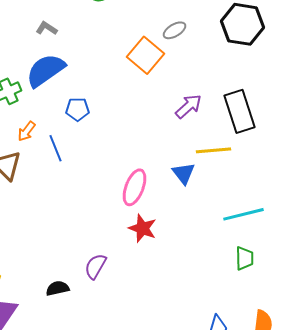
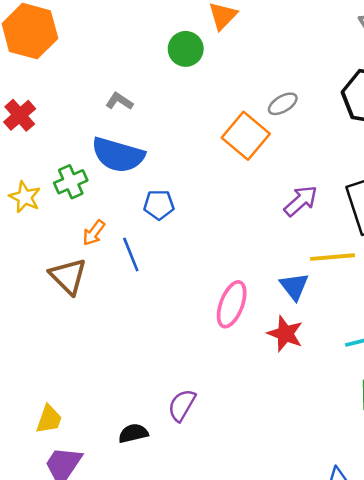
blue semicircle: (46, 70) -> (118, 155), turned -129
red star: (142, 228) -> (285, 334), moved

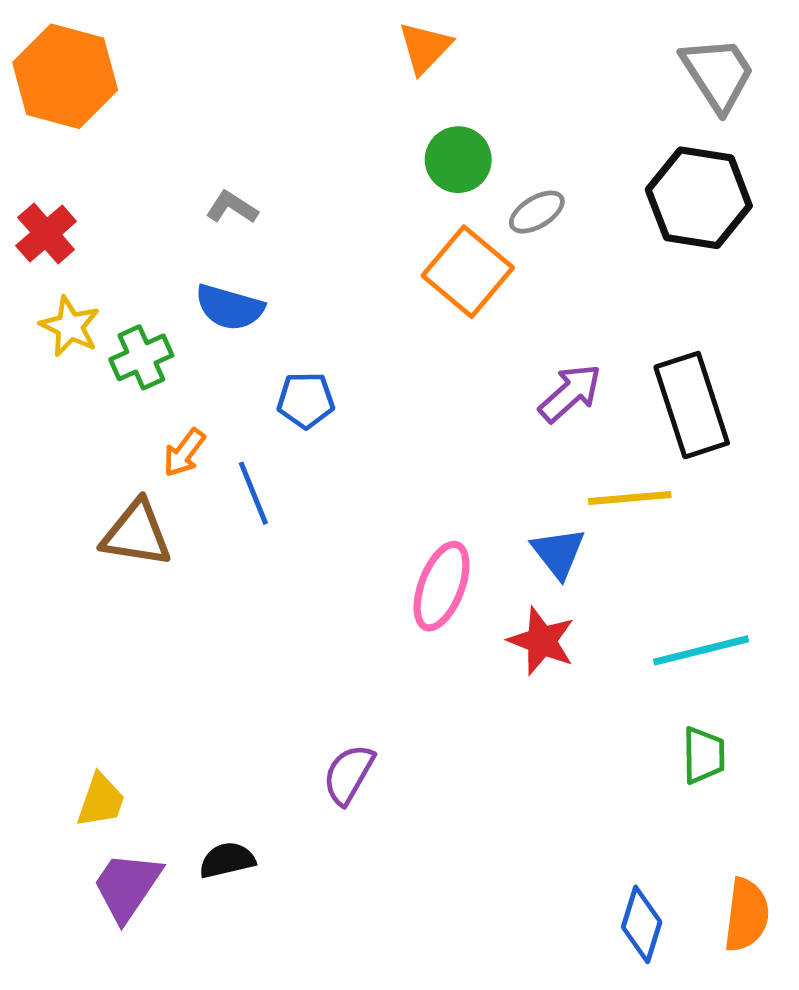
green circle: (186, 49) -> (458, 160), moved
blue semicircle: (118, 155) -> (229, 307), size x0.7
yellow star: (25, 197) -> (70, 326), moved
brown triangle: (68, 276) -> (137, 534), turned -36
black semicircle: (133, 433) -> (227, 860), moved

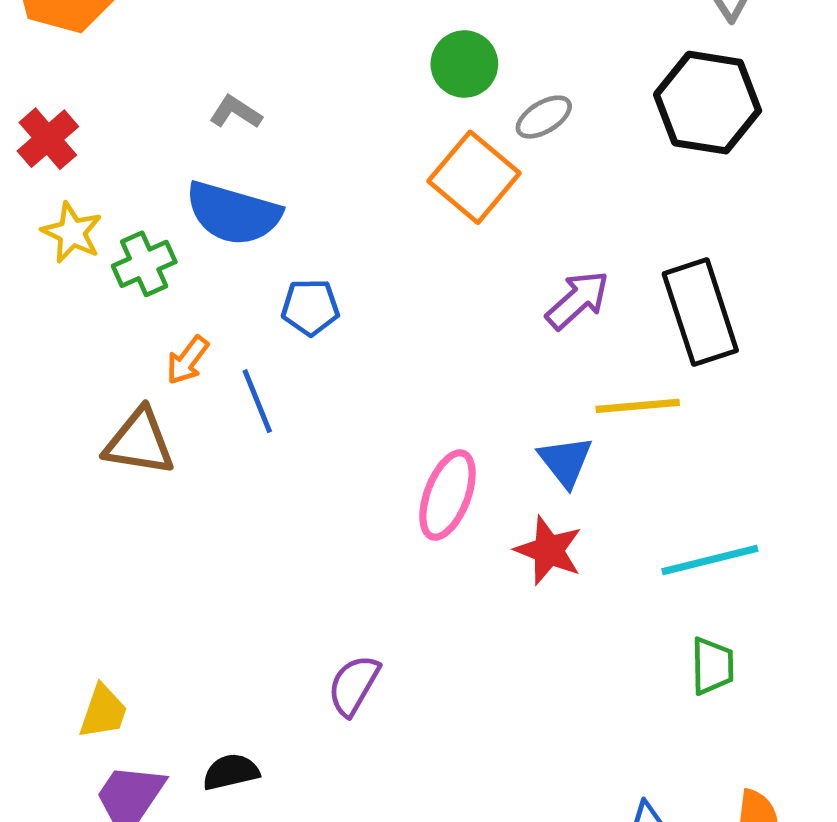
blue semicircle: (229, 307) -> (233, 213), size x1.4

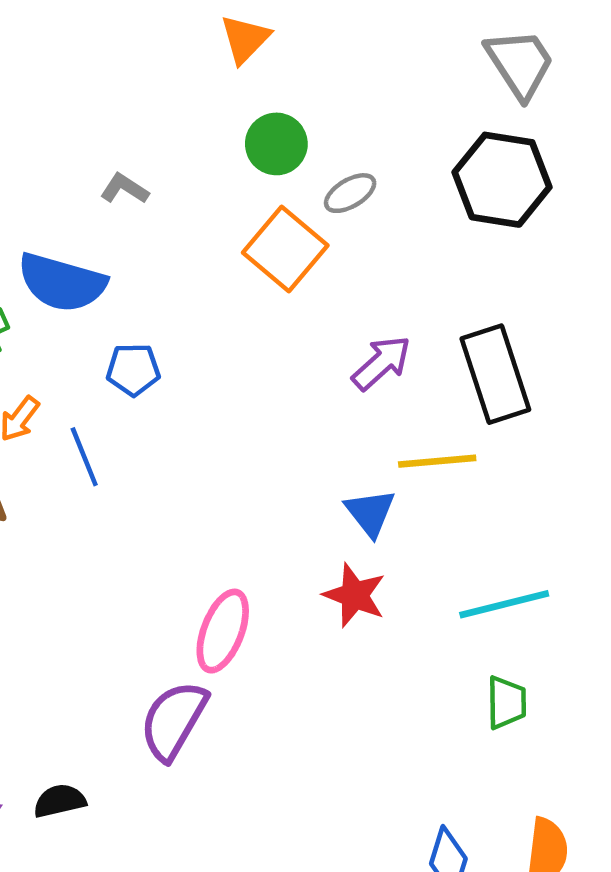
gray L-shape: (236, 112) -> (124, 189), moved
pink ellipse: (448, 495) -> (223, 631), moved
purple semicircle: (354, 685) -> (174, 720), size x1.4

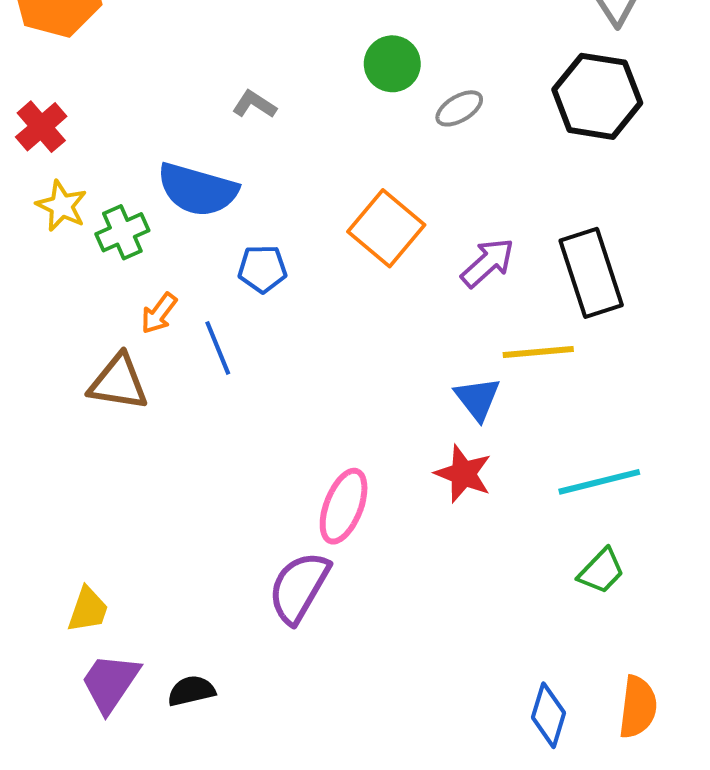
orange square: (285, 249) -> (386, 228), moved
green trapezoid: (506, 703) -> (601, 571), turned 45
black semicircle: (60, 801) -> (191, 691), moved

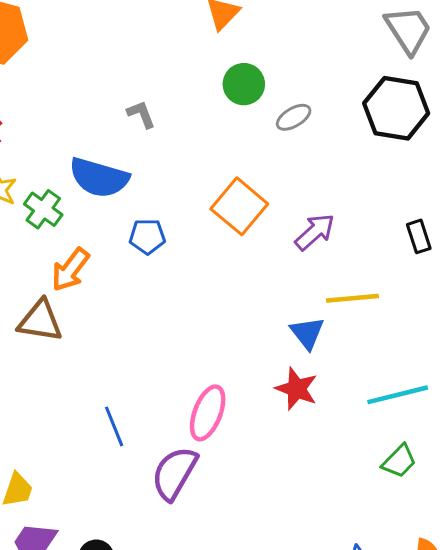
gray L-shape: (254, 104) -> (141, 114), turned 36
green cross: (122, 232) -> (43, 209), turned -30
black rectangle: (591, 273) -> (419, 236), moved, size x0.5
orange arrow: (159, 313) -> (70, 270), size x1.4
blue line: (218, 348) -> (114, 426), moved

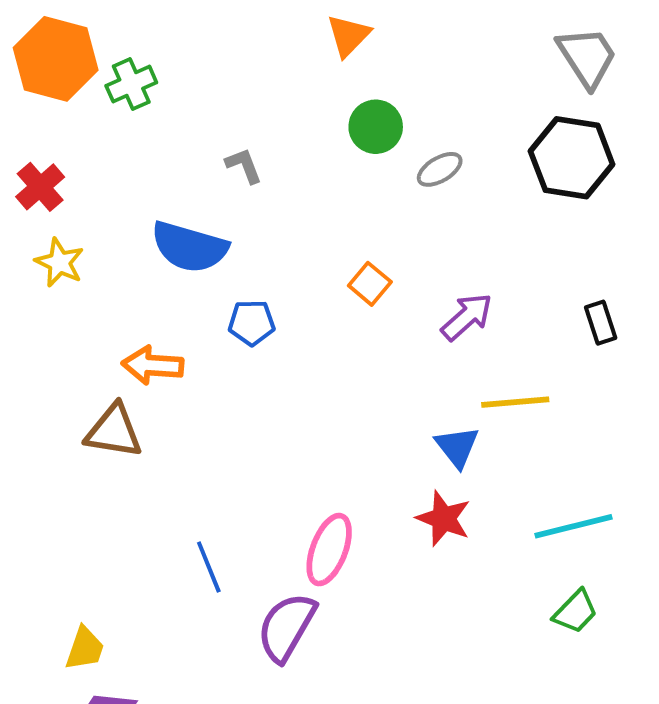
orange square: (239, 206) -> (370, 284), size x0.6
green cross: (43, 209) -> (131, 84), moved, turned 30
orange arrow: (70, 270) -> (153, 365), turned 57

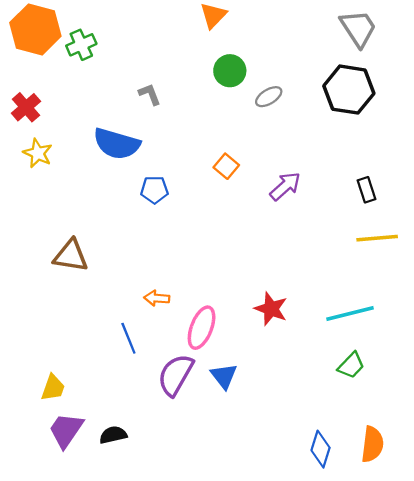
orange arrow: (153, 365) -> (157, 298), moved, size x0.7
yellow line: (515, 402) -> (377, 238), moved
blue triangle: (457, 447) -> (224, 376), moved

